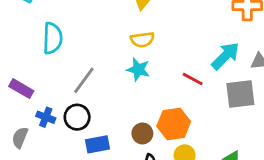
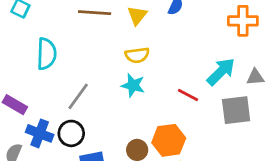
blue cross: (46, 117) -> (40, 133), size x1.4

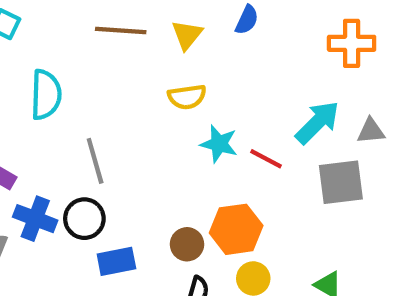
cyan star: (133, 85) -> (219, 144), moved
gray line: (78, 96) -> (95, 161), turned -52

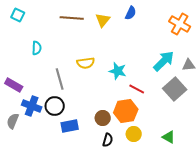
orange cross: (352, 43) -> (180, 24), turned 30
cyan semicircle: (46, 95) -> (37, 48), size x0.6
yellow semicircle: (187, 97) -> (86, 63), moved
red line: (266, 159) -> (137, 89), moved
gray square: (341, 182) -> (175, 89), turned -35

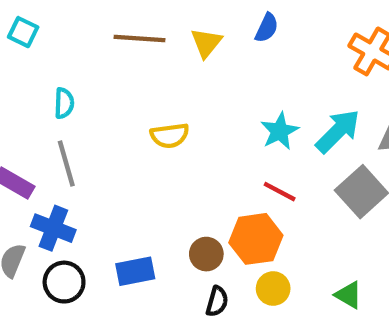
cyan star: (118, 71) -> (280, 131), moved, turned 30
gray line: (60, 79) -> (66, 164), moved
black circle: (55, 106) -> (64, 282), moved

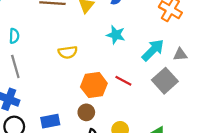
cyan star: (280, 131) -> (116, 35), moved, turned -30
orange hexagon: (256, 239) -> (94, 85), moved

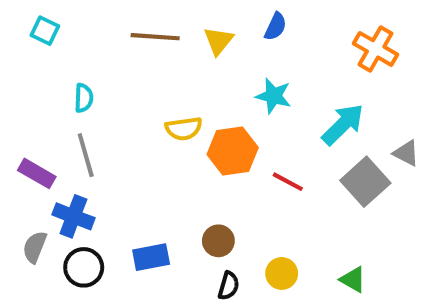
gray triangle: (180, 54) -> (406, 153), moved, turned 32
orange hexagon: (94, 85) -> (233, 151), moved

